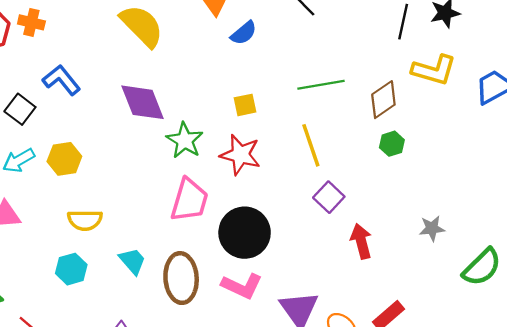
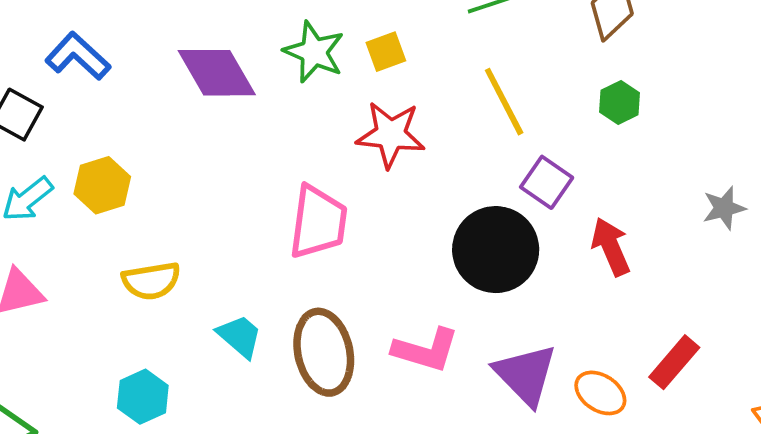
green star: (185, 140) -> (314, 52), moved
green hexagon: (392, 144) -> (620, 102), moved
black circle: (245, 233) -> (496, 250), moved
cyan hexagon: (71, 269) -> (143, 397), moved

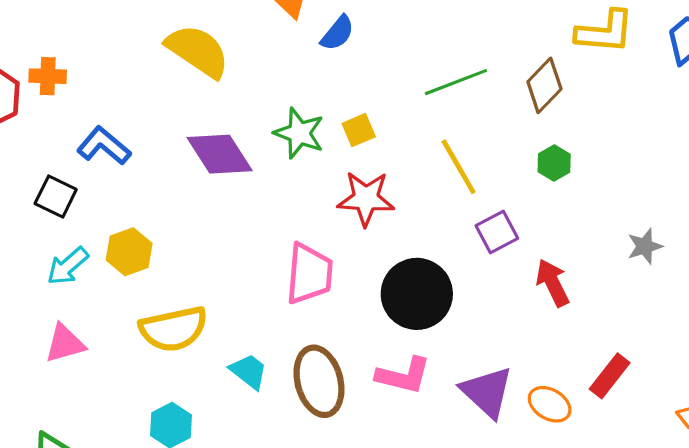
purple square: (547, 182) -> (497, 232), turned 30
black circle: (496, 250) -> (417, 294), moved
yellow semicircle: (151, 281) -> (173, 329), size x1.4

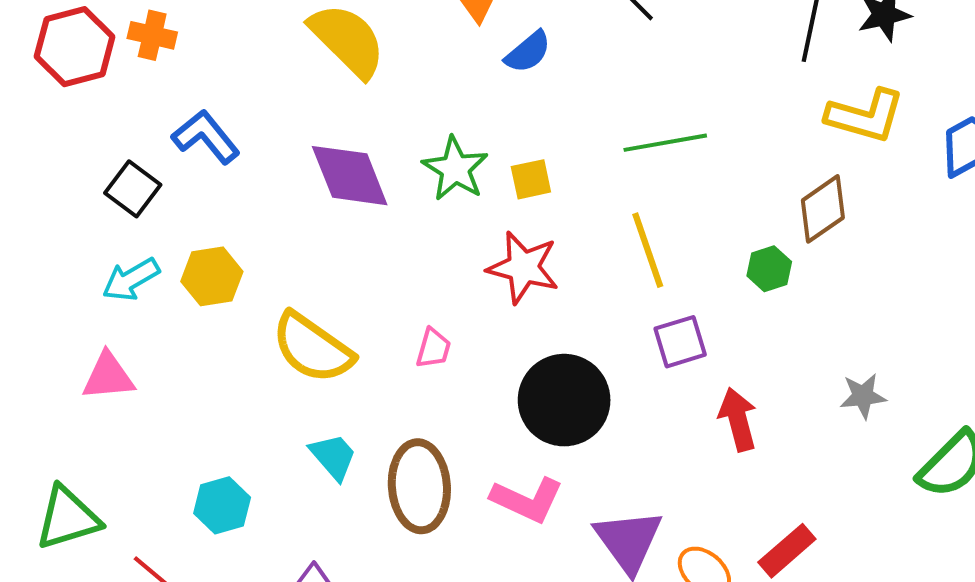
brown diamond: (544, 85) -> (823, 209), moved
pink trapezoid: (309, 274) -> (433, 348), size x0.5
yellow semicircle: (173, 329) -> (312, 348), moved, turned 36

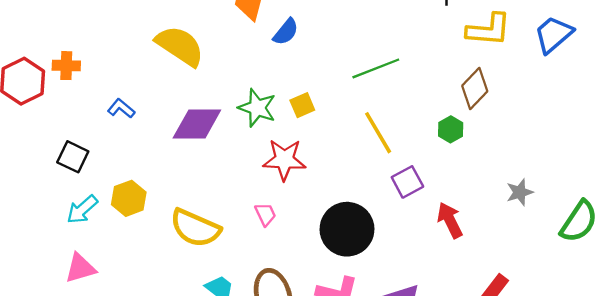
blue L-shape: (206, 137) -> (121, 108), moved, size x0.7
purple diamond: (350, 176) -> (197, 124), turned -57
red star: (523, 267) -> (284, 160), moved
pink trapezoid: (433, 348) -> (265, 214), turned -30

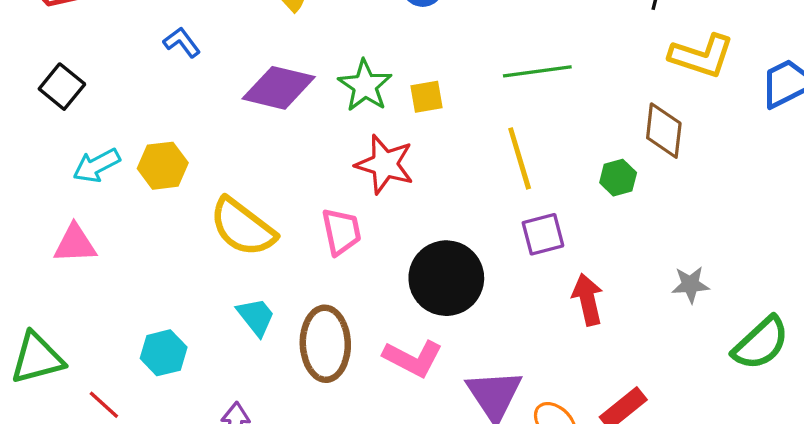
brown diamond: (475, 89) -> (664, 131), turned -51
black square: (73, 157) -> (62, 87), moved
pink trapezoid: (265, 214) -> (341, 232), size x1.4

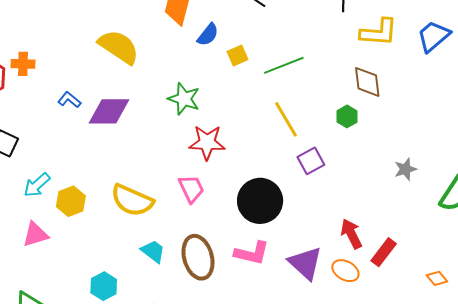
purple diamond: (279, 88) -> (109, 111), moved
yellow square: (426, 97) -> (237, 55), moved
yellow hexagon: (163, 166) -> (71, 201), moved
red arrow: (588, 300) -> (351, 234), moved

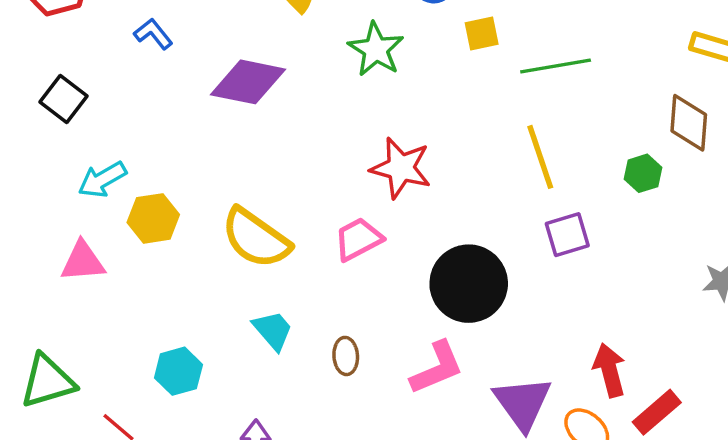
green star: (184, 99) -> (376, 49), moved
blue L-shape: (69, 100) -> (153, 34), moved
pink trapezoid: (191, 189) -> (358, 239), turned -104
pink L-shape: (252, 253) -> (437, 368), turned -48
brown ellipse: (198, 257) -> (346, 356), size x0.5

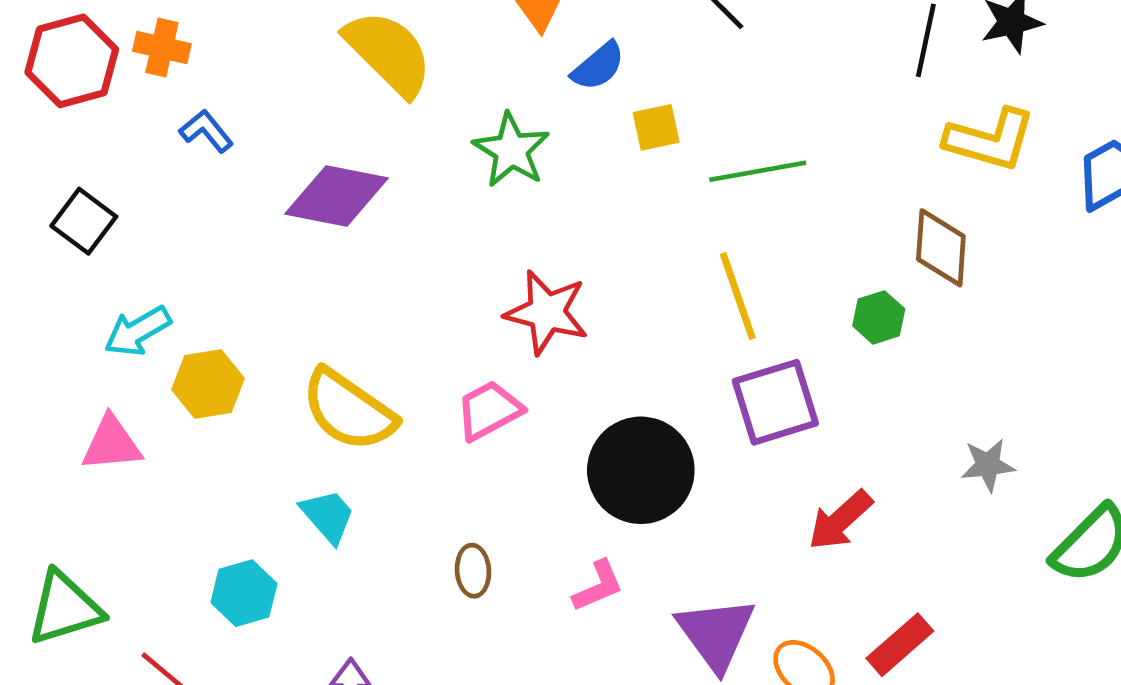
purple square: (567, 235) -> (775, 402), size x1.4
cyan trapezoid: (273, 330) -> (328, 516), moved
pink L-shape: (437, 368) -> (598, 586), size x0.7
red arrow: (609, 370) -> (840, 520), moved, turned -117

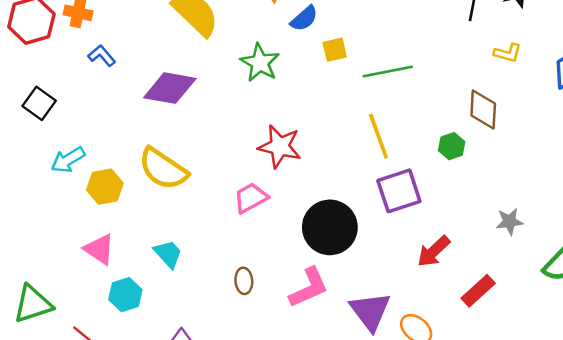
yellow L-shape: (990, 140) -> (508, 53), size x0.6
yellow semicircle: (349, 410) -> (163, 169), moved
pink triangle: (112, 444) -> (99, 249), moved, turned 40
pink L-shape: (598, 586) -> (309, 288), size x1.5
red rectangle: (900, 645) -> (478, 291), moved

